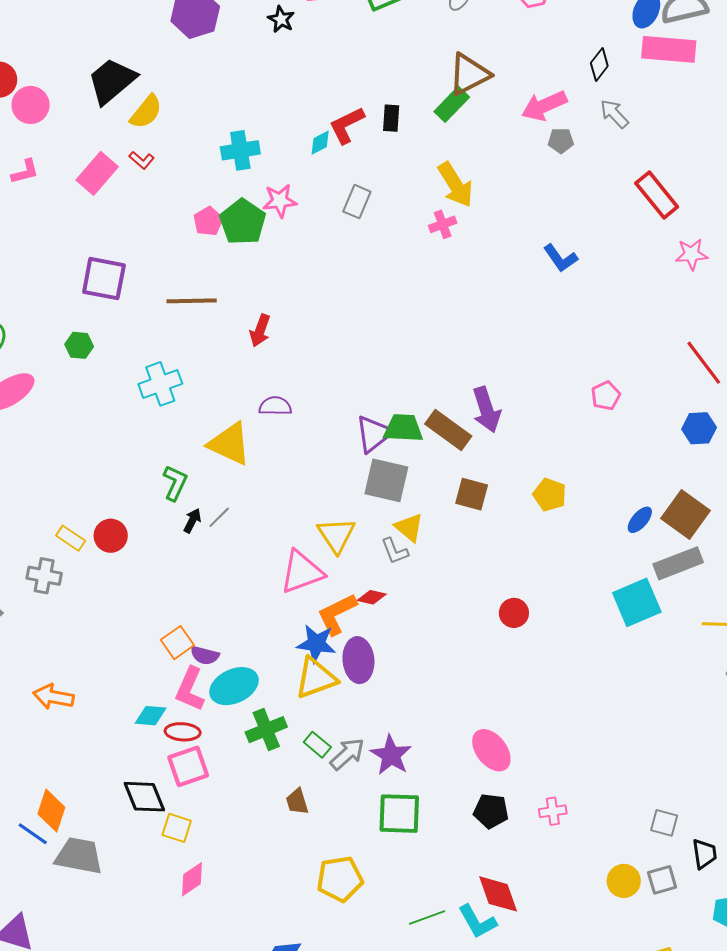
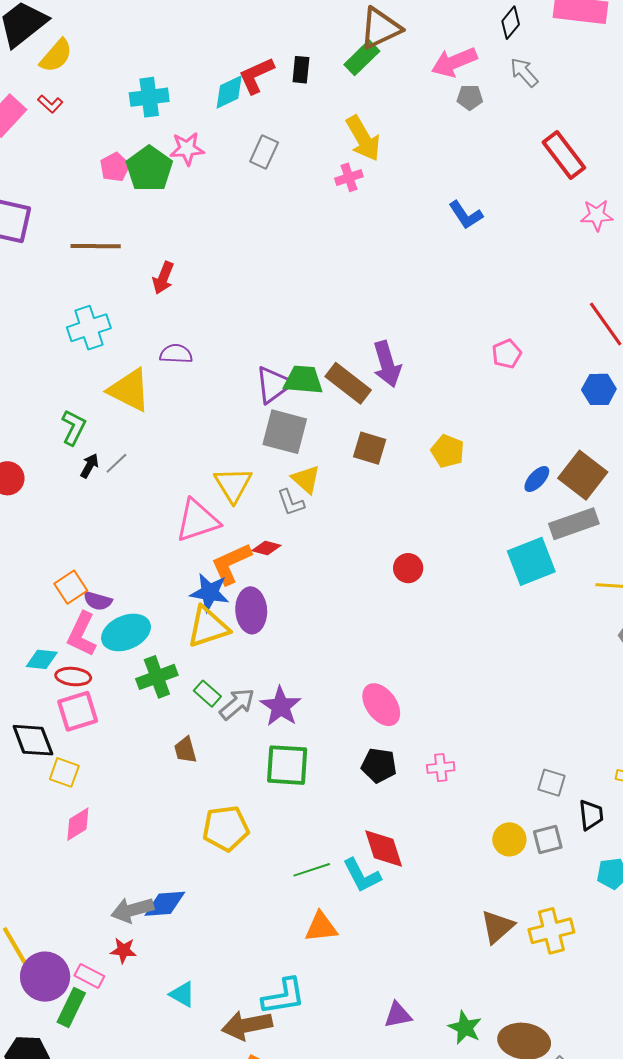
cyan diamond: (320, 143) -> (229, 92), size x1.4
cyan cross: (160, 384) -> (89, 328), moved

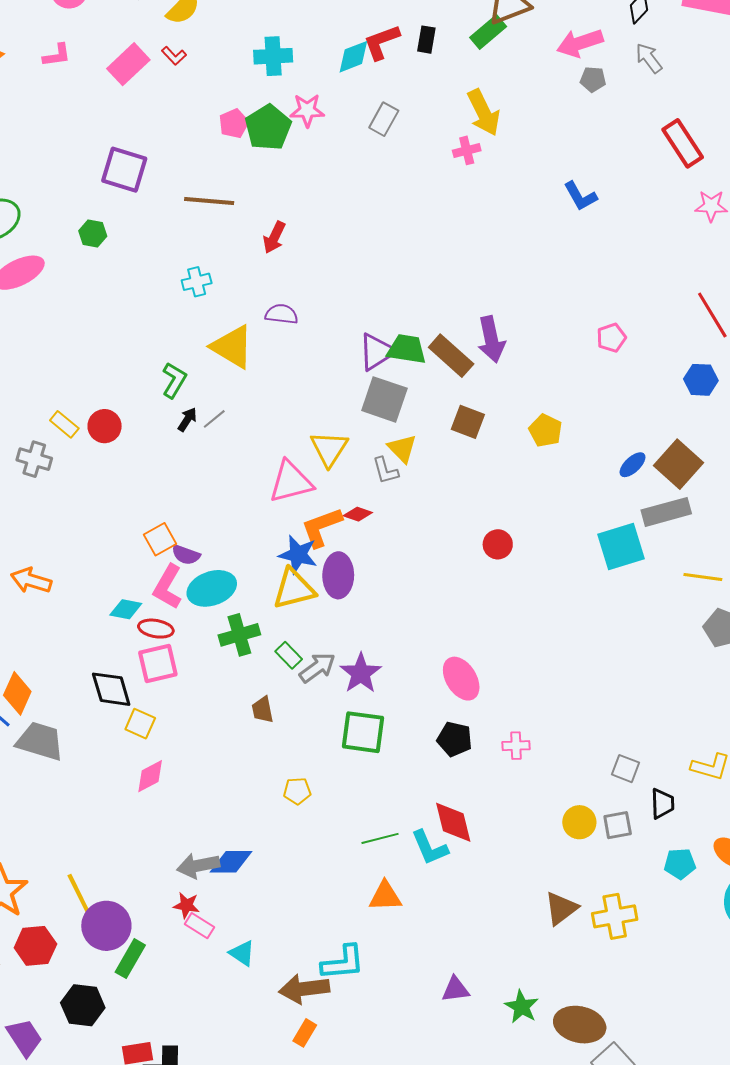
cyan cross: (89, 328) -> (197, 282), size x0.7
yellow pentagon: (226, 828) -> (297, 791), size x0.6
pink rectangle: (89, 976) -> (200, 926), moved

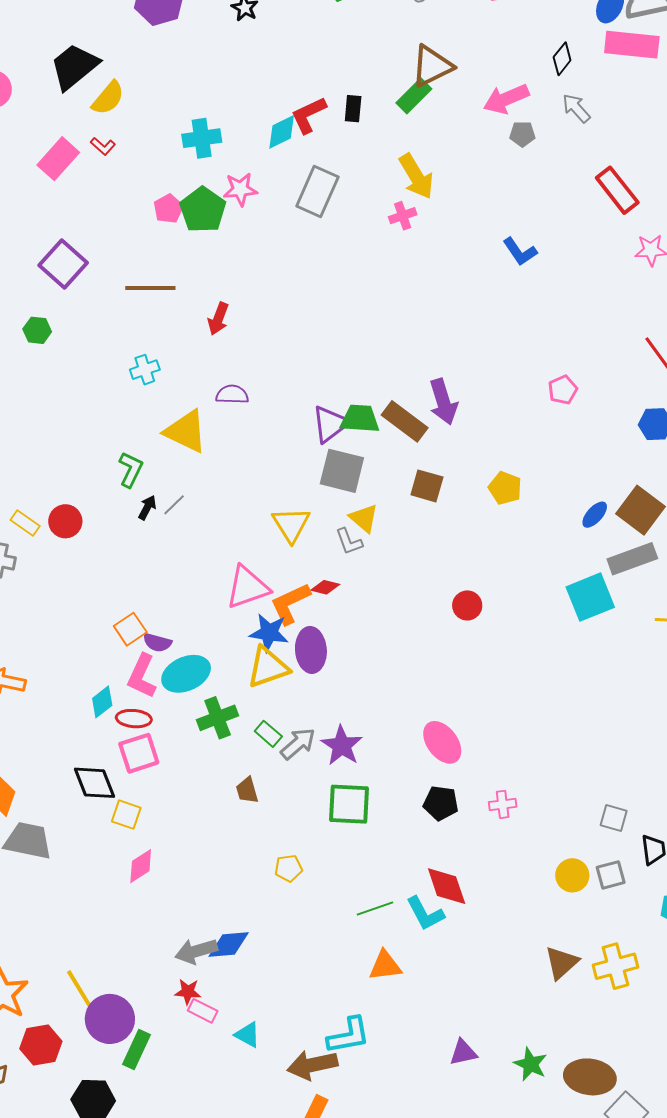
gray rectangle: (384, 119) -> (317, 191), size x1.5
purple square: (124, 170) -> (63, 264), turned 30
pink triangle: (291, 482) -> (247, 587), moved
cyan diamond: (126, 609) -> (102, 702), turned -44

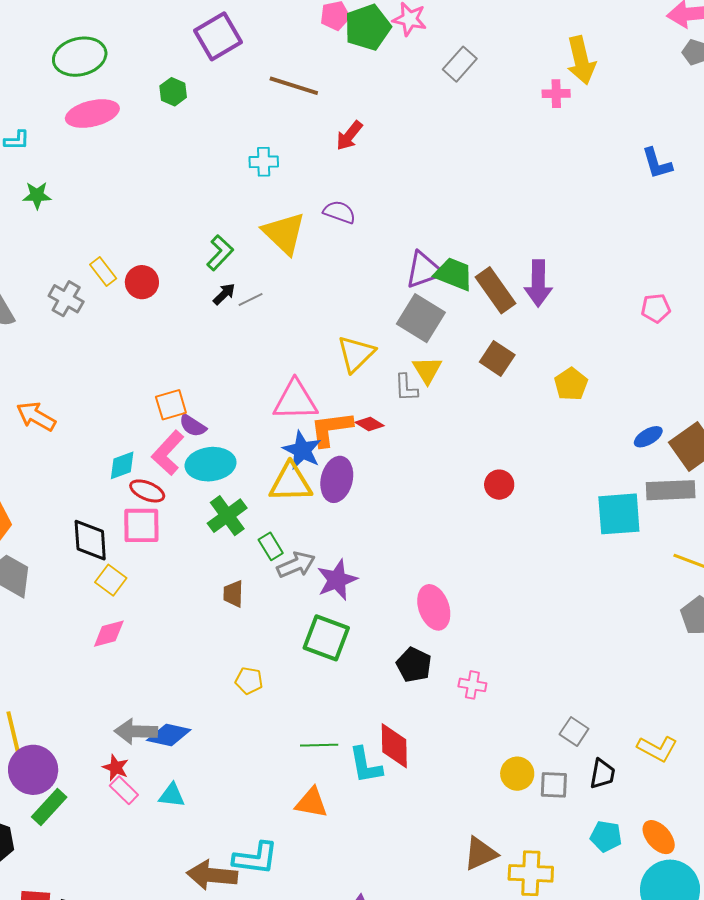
gray rectangle: (317, 191) -> (460, 64), moved, size x0.7
green cross: (218, 718) -> (227, 516), turned -33
cyan triangle: (248, 1035) -> (172, 795), moved, turned -40

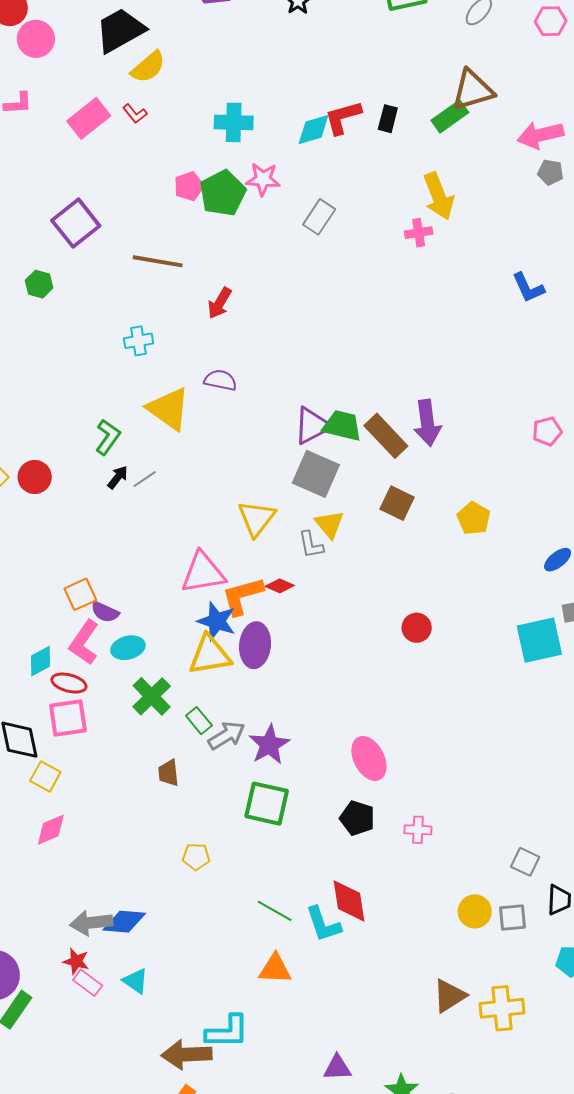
cyan ellipse: (211, 464) -> (128, 648), size x0.7
green line: (319, 745) -> (275, 911), turned 39
cyan triangle: (172, 795) -> (136, 981), turned 36

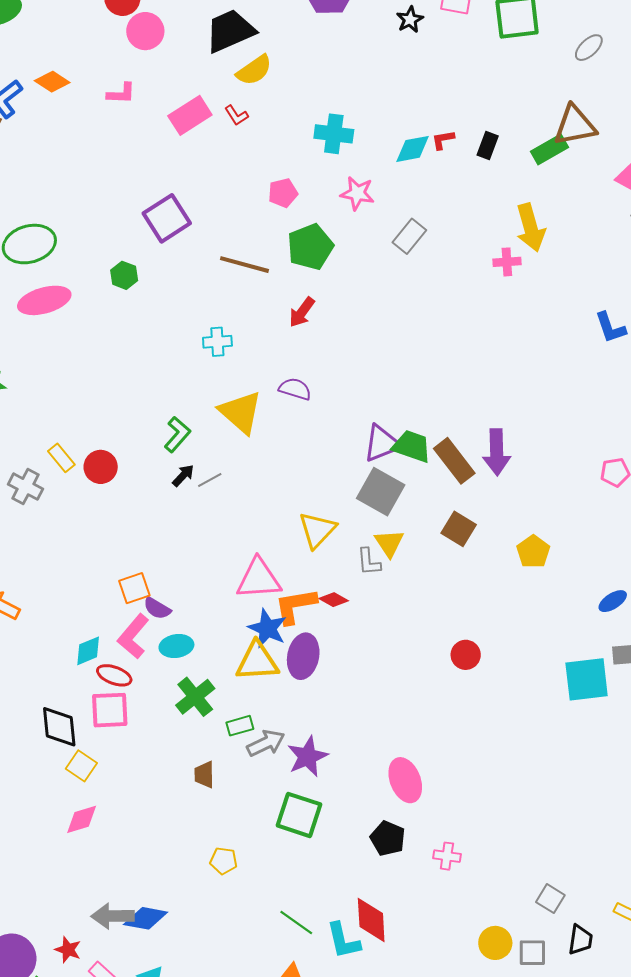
red L-shape: (343, 117) -> (443, 140), size x0.6
green pentagon: (223, 193) -> (310, 247), moved
green rectangle: (199, 721) -> (240, 726), turned -72
red star: (76, 961) -> (68, 950), moved

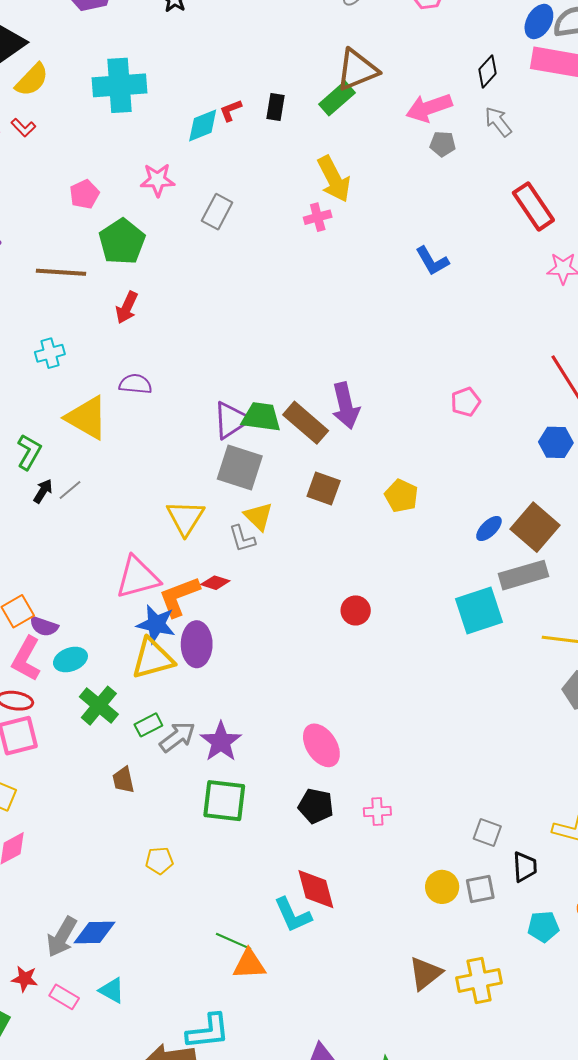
cyan cross: (334, 134) -> (120, 85), moved, size x1.4
gray arrow: (113, 916) -> (62, 937), turned -48
green line: (296, 922) -> (234, 941), moved

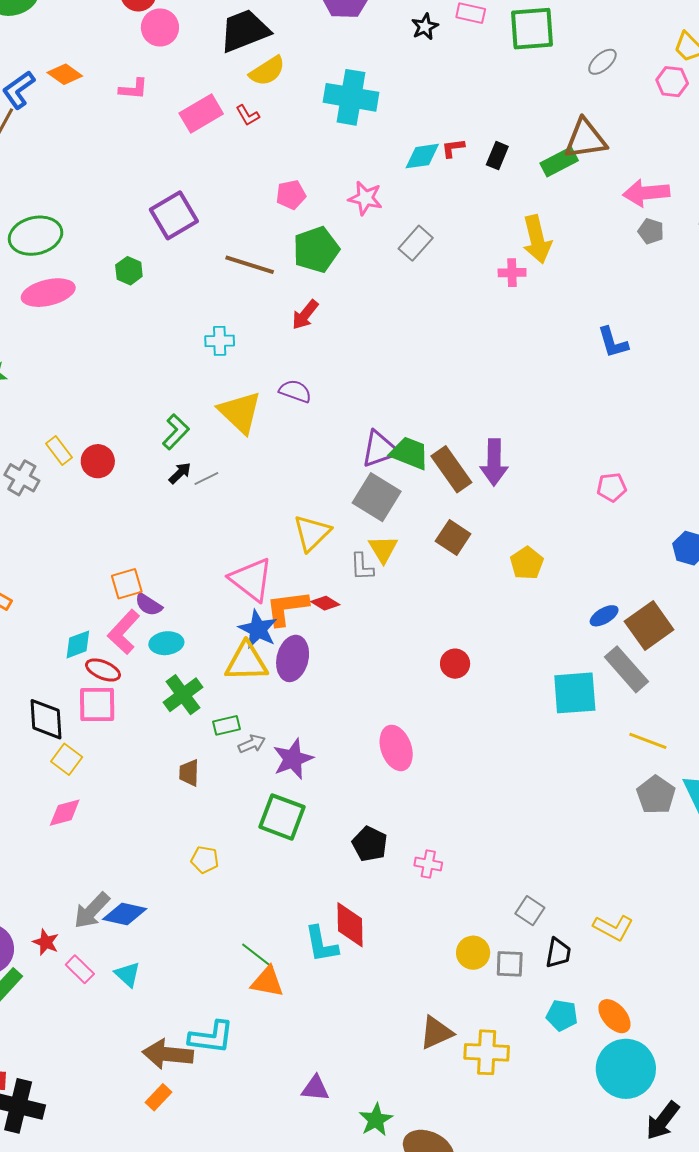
gray rectangle: (523, 575) -> (626, 669), turned 51
pink triangle: (138, 577) -> (251, 579), turned 39
gray arrow: (177, 737) -> (252, 744), size x0.7
pink ellipse: (321, 745) -> (396, 748), moved

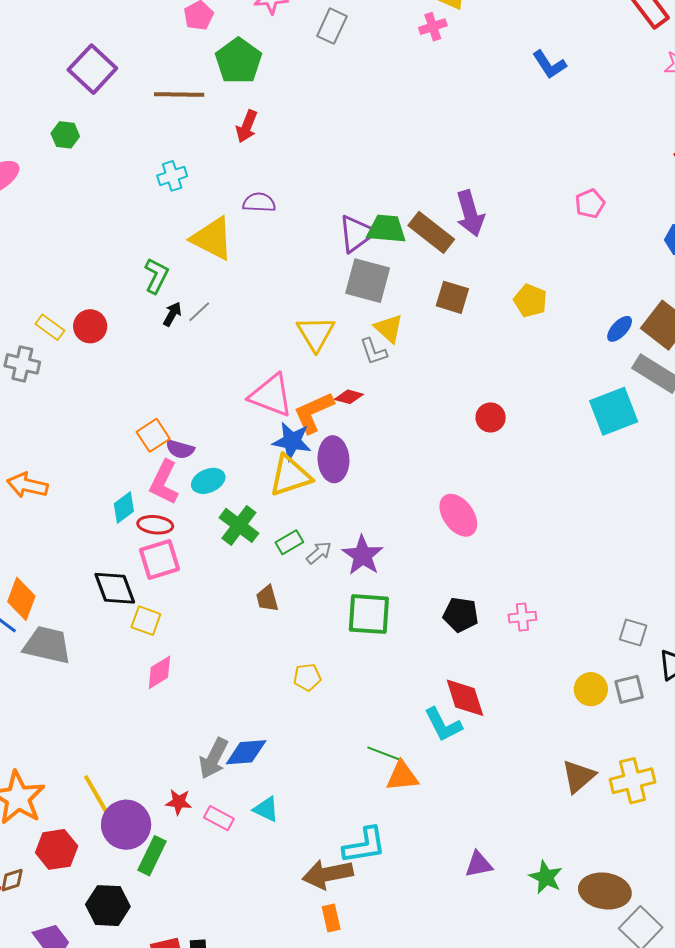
orange rectangle: (159, 1097) -> (331, 918), turned -40

